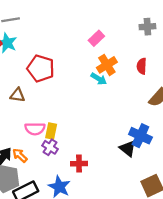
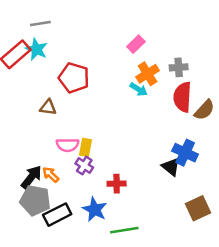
gray cross: (147, 27) -> (179, 67), moved
red semicircle: (142, 66) -> (182, 97), moved, size x1.6

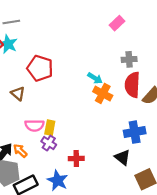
pink rectangle: (136, 44) -> (117, 23), moved
orange cross: (148, 74) -> (103, 94), moved, turned -30
brown triangle: (48, 107) -> (18, 94), turned 32
blue cross: (185, 153) -> (135, 132), turned -35
black triangle: (171, 167) -> (122, 157), moved

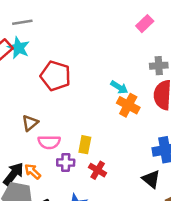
brown triangle: (18, 94) -> (30, 123), moved, turned 40
yellow rectangle: (50, 128) -> (85, 145), moved
purple cross: (49, 143) -> (66, 163), turned -32
red cross: (76, 158) -> (98, 170), moved, turned 32

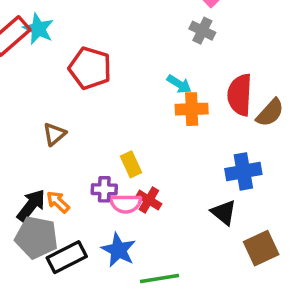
gray cross: (159, 66) -> (202, 31), moved, turned 30
orange cross: (128, 105) -> (192, 109), turned -30
pink semicircle: (49, 142) -> (126, 204), moved
yellow rectangle: (85, 145) -> (131, 164), turned -36

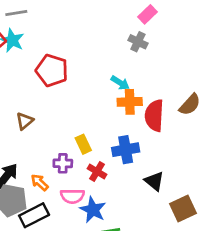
red semicircle: (240, 95) -> (154, 116), moved
blue cross: (243, 171) -> (126, 150), moved
orange arrow: (58, 202) -> (40, 182), moved
pink semicircle: (126, 204) -> (72, 196), moved
blue star: (119, 250) -> (93, 210), moved

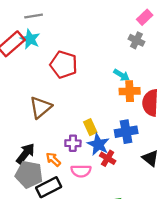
brown triangle: (25, 121) -> (41, 107), size x1.5
red cross: (97, 172) -> (108, 158), moved
blue star: (93, 210) -> (98, 144), moved

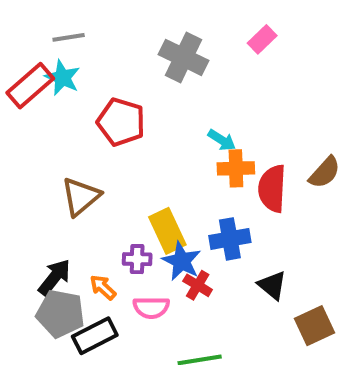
gray cross: (136, 40) -> (183, 57), moved, size x1.6
yellow rectangle: (90, 127) -> (167, 231), size x1.5

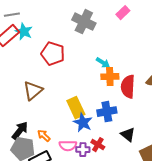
gray line: (69, 37) -> (12, 15), moved
purple cross: (137, 259) -> (83, 150), moved
red cross: (198, 285) -> (98, 145), moved

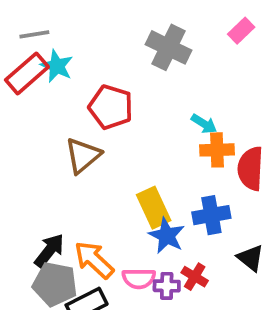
brown triangle: (33, 91) -> (83, 155), moved
orange arrow: (44, 136) -> (94, 260), size x1.6

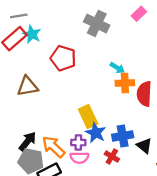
brown triangle: (83, 155) -> (27, 86), moved, turned 30
blue cross: (211, 215) -> (123, 136), moved
purple cross: (167, 286) -> (78, 142), moved

